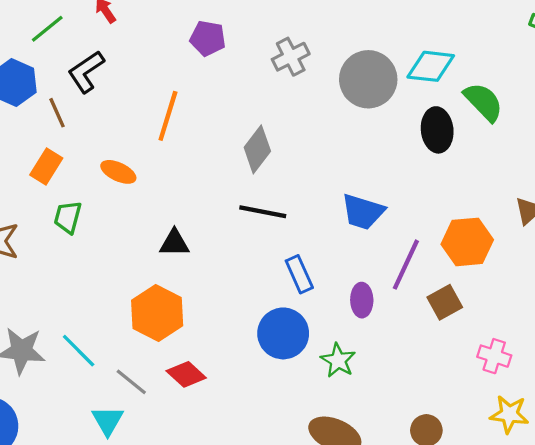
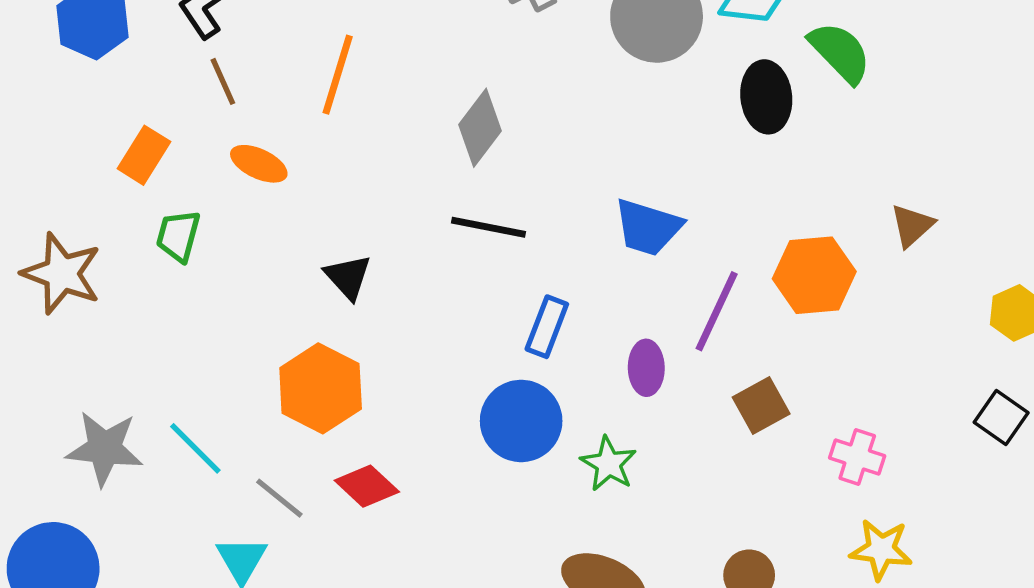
brown line: (57, 113) -> (223, 81), moved
black triangle: (174, 243) -> (348, 277), turned 48
blue rectangle: (299, 274) -> (547, 327), turned 45
brown square: (445, 302) -> (761, 406), moved

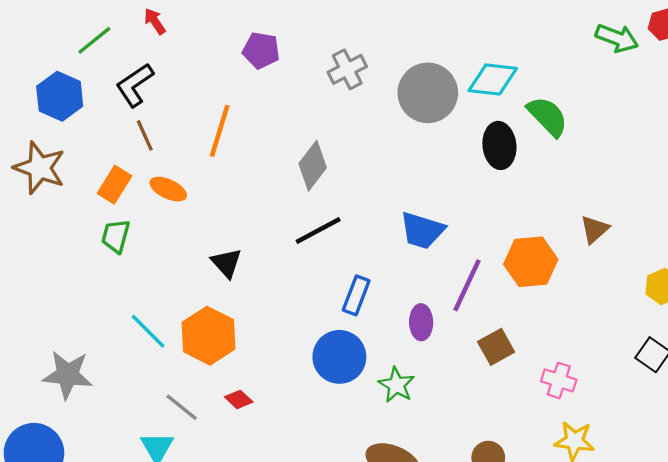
orange rectangle: (144, 155) -> (115, 185), moved
black line: (489, 227) -> (318, 230), turned -39
brown star: (62, 273) -> (40, 168), moved
cyan line: (195, 448) -> (148, 331), moved
red diamond: (367, 486) -> (239, 399), size x0.7

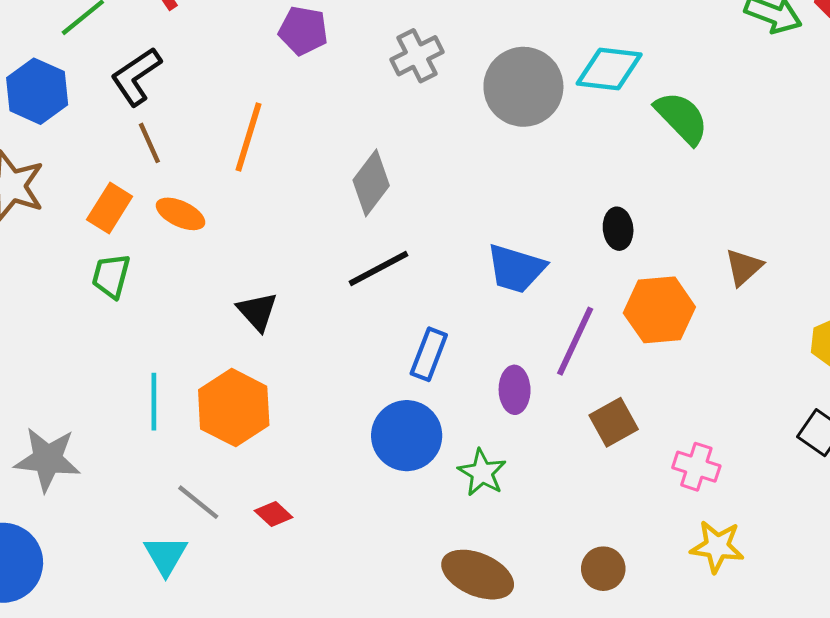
black ellipse: (499, 145) -> (618, 229), moved, size x0.7
cyan line: (148, 331) -> (154, 402), turned 45
red diamond: (239, 399) -> (274, 514), moved

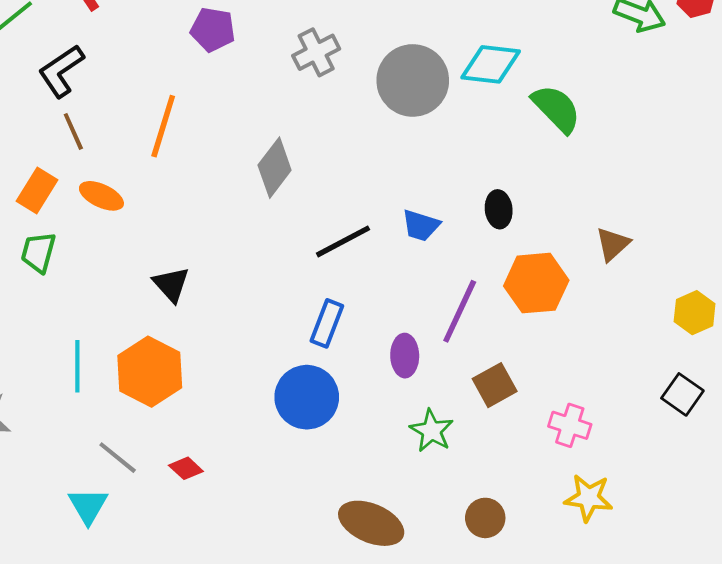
black line: (379, 269) -> (343, 241), moved
blue trapezoid: (516, 269) -> (421, 225), moved, size x0.7
green star: (482, 473) -> (432, 431), moved

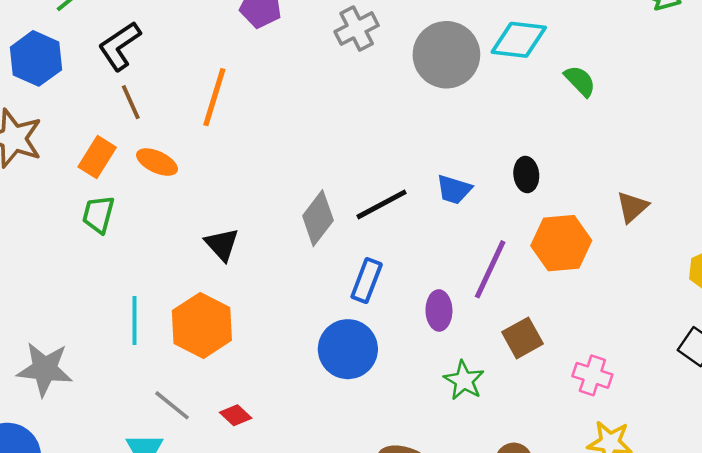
green semicircle: (556, 109) -> (580, 81), size x0.7
gray diamond: (275, 168) -> (318, 218), moved

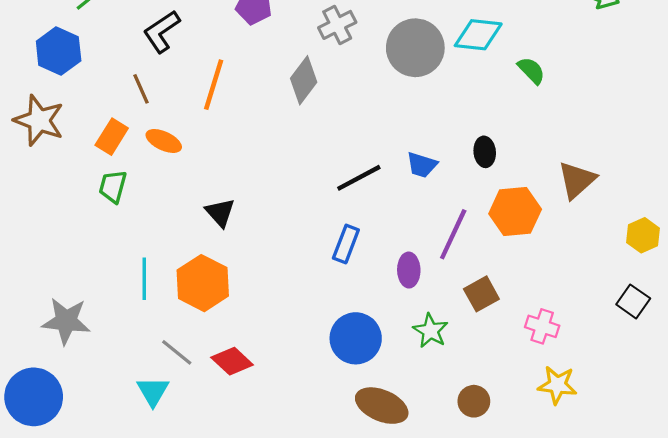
black L-shape: (120, 46) -> (162, 31), moved
brown triangle: (632, 207) -> (577, 180), size x1.4
gray diamond: (318, 218) -> (304, 80), moved
blue circle: (348, 349) -> (356, 338), moved
red diamond: (236, 415) -> (232, 361), size x1.5

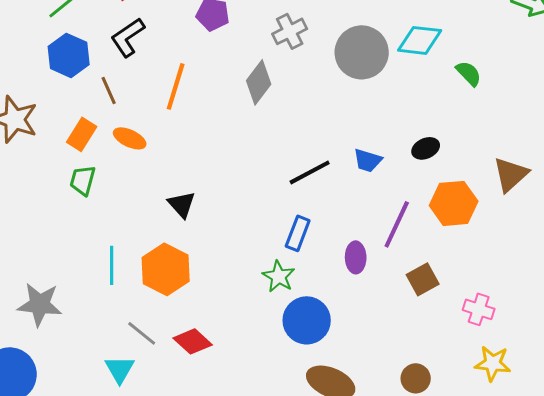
blue hexagon: (59, 51) -> (69, 55), moved
black ellipse: (485, 152) -> (426, 148), turned 72
green star: (430, 331) -> (279, 276), moved

